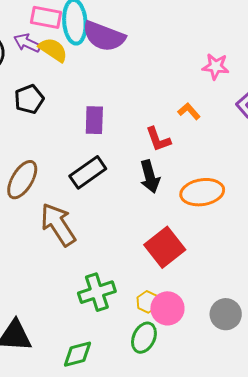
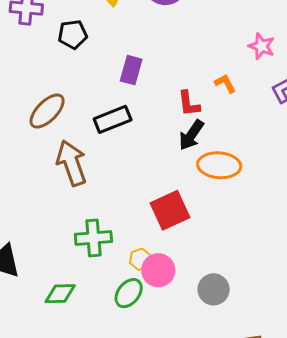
black arrow: (150, 177) -> (191, 135), moved, turned 36

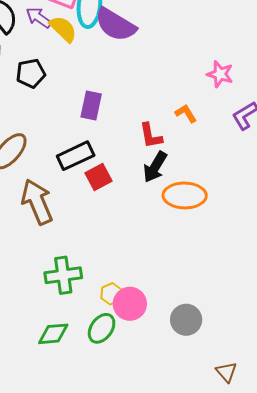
red square: (170, 210) -> (98, 177), moved, size x0.7
green diamond: (60, 294) -> (53, 334), moved

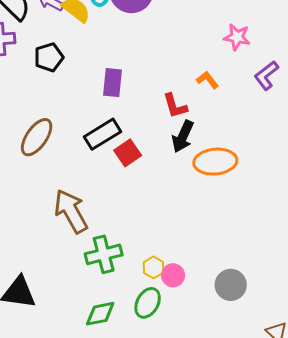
brown arrow: (37, 202) -> (71, 211), moved
pink circle: (130, 304) -> (173, 275), size x0.7

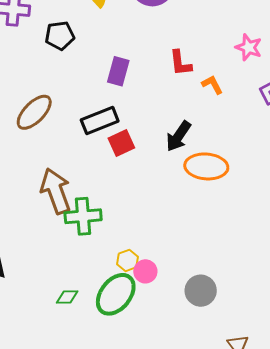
red L-shape: (175, 106) -> (180, 63), moved
green cross: (104, 254) -> (83, 216), moved
green ellipse: (148, 303) -> (116, 294), size x1.4
green diamond: (100, 314) -> (67, 297), size x0.7

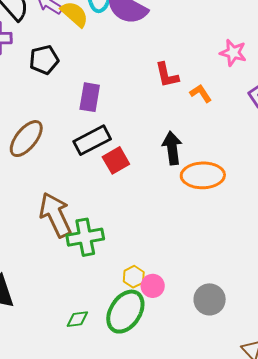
purple rectangle: (118, 71) -> (90, 97), moved
black arrow: (178, 136) -> (172, 148), turned 144

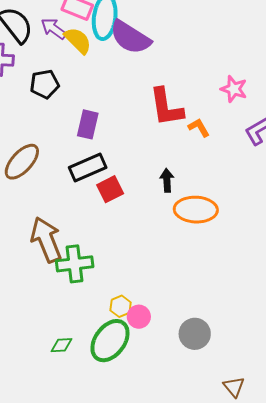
red L-shape: (167, 75) -> (166, 107), size x1.5
black arrow: (172, 148) -> (167, 180), size x0.7

